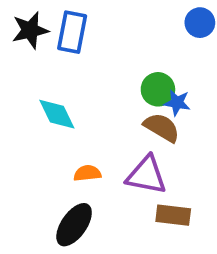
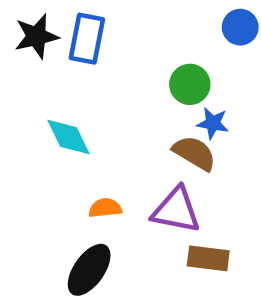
green circle: (158, 89) -> (190, 84), moved

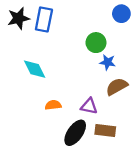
brown semicircle: (194, 153) -> (117, 87), moved, turned -60
purple triangle: (176, 210) -> (89, 106), size x0.7
black ellipse: (89, 270) -> (75, 133), moved

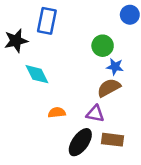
black star: (18, 18) -> (16, 41), moved
brown semicircle: (117, 87) -> (109, 88), moved

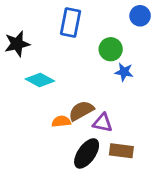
blue rectangle: (47, 21) -> (71, 22), moved
cyan diamond: (37, 74) -> (40, 80), turned -35
brown semicircle: (109, 88) -> (81, 111), moved

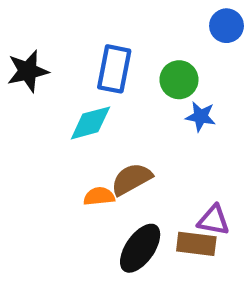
blue rectangle: (71, 22) -> (114, 69), moved
cyan diamond: (40, 80) -> (90, 123), moved, turned -44
purple triangle: (103, 123) -> (214, 220), moved

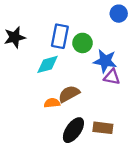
green circle: (179, 80) -> (83, 43), moved
blue star: (201, 116) -> (105, 61), size x1.5
purple triangle: (214, 220) -> (112, 77), moved

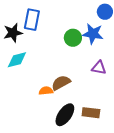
blue rectangle: (60, 36) -> (32, 20), moved
blue star: (105, 61) -> (93, 34), moved
cyan diamond: (47, 64) -> (17, 60), moved

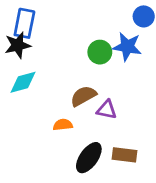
blue rectangle: (32, 20) -> (24, 23), moved
purple triangle: (99, 68) -> (107, 110), moved
brown semicircle: (61, 83) -> (83, 96), moved

